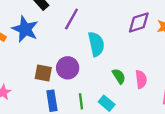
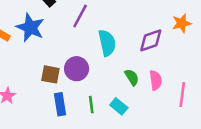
purple diamond: (139, 22) -> (151, 40), moved

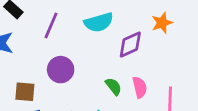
cyan semicircle: (107, 43) -> (99, 22), moved, turned 92
purple circle: (77, 69) -> (61, 70), moved

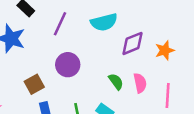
orange star: (162, 23) -> (165, 50), moved
brown square: (25, 92) -> (34, 84), turned -36

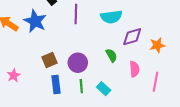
purple line: (60, 24) -> (76, 14), turned -30
purple circle: (68, 65) -> (78, 63), moved
green semicircle: (116, 82) -> (111, 55), moved

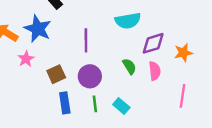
purple line: (76, 14) -> (86, 40), moved
pink semicircle: (134, 69) -> (155, 71), moved
pink star: (14, 75) -> (26, 59), moved

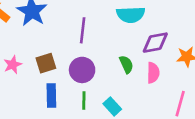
pink star: (26, 59) -> (13, 65), moved

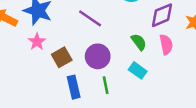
purple line: (83, 30) -> (90, 18), turned -50
pink star: (13, 65) -> (37, 42), moved
cyan rectangle: (112, 106) -> (138, 70), moved

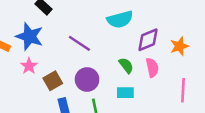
cyan rectangle: (138, 70) -> (125, 93), turned -35

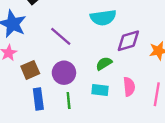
green semicircle: (126, 65) -> (104, 63), turned -91
pink semicircle: (152, 68) -> (129, 87), moved

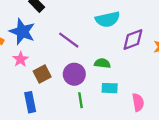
green semicircle: (104, 63) -> (102, 63), moved, turned 42
pink semicircle: (129, 87) -> (138, 102), moved
blue rectangle: (38, 99) -> (30, 102), moved

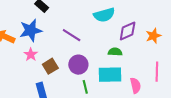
blue star: (22, 32) -> (31, 30), turned -30
green semicircle: (102, 63) -> (115, 52), moved
cyan rectangle: (110, 88) -> (110, 75), size x1.6

